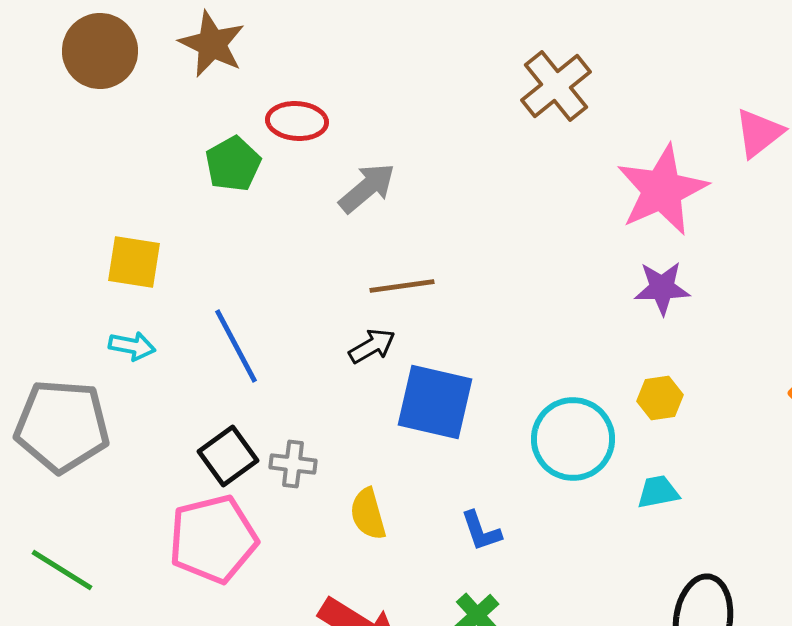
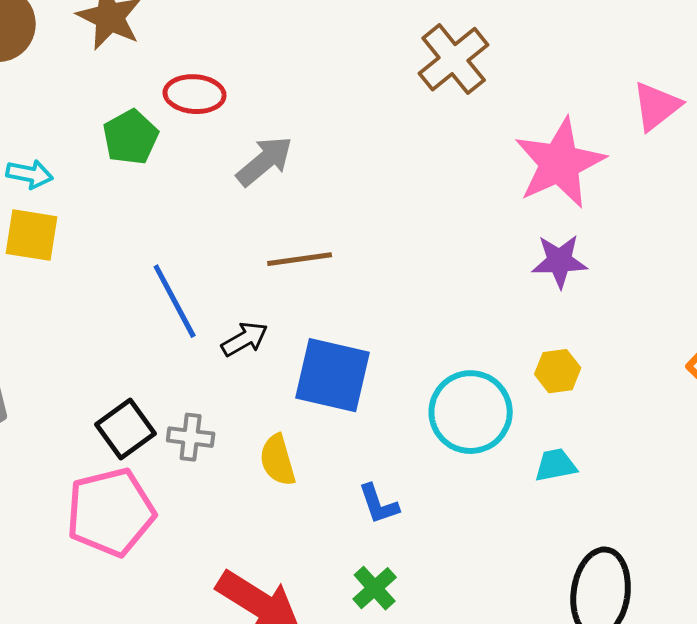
cyan arrow: (132, 346) -> (30, 174), moved
blue line: (236, 346) -> (175, 301), moved
black arrow: (372, 346) -> (245, 339), moved
yellow semicircle: (368, 514) -> (278, 460), moved

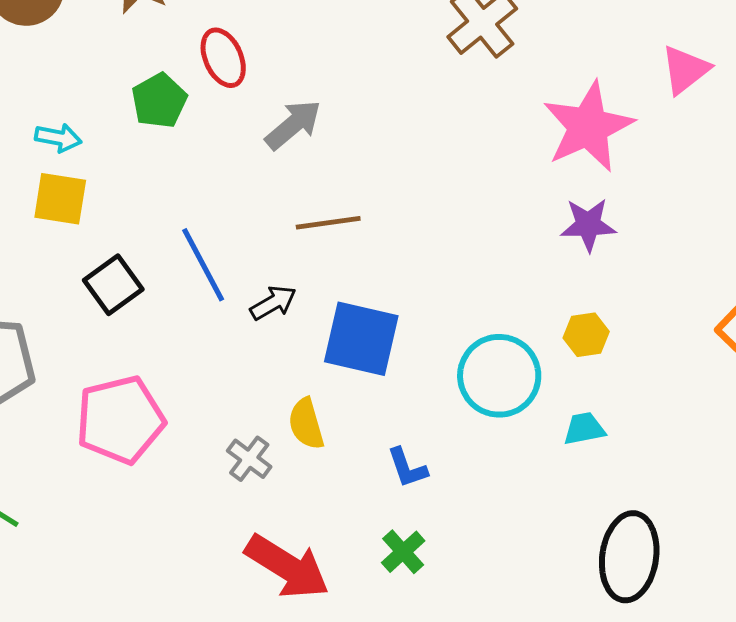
red ellipse: (195, 94) -> (223, 58), turned 62
black square: (126, 429) -> (113, 285), moved
gray cross: (191, 437) -> (249, 459), moved, turned 30
pink pentagon: (111, 512) -> (120, 420), moved

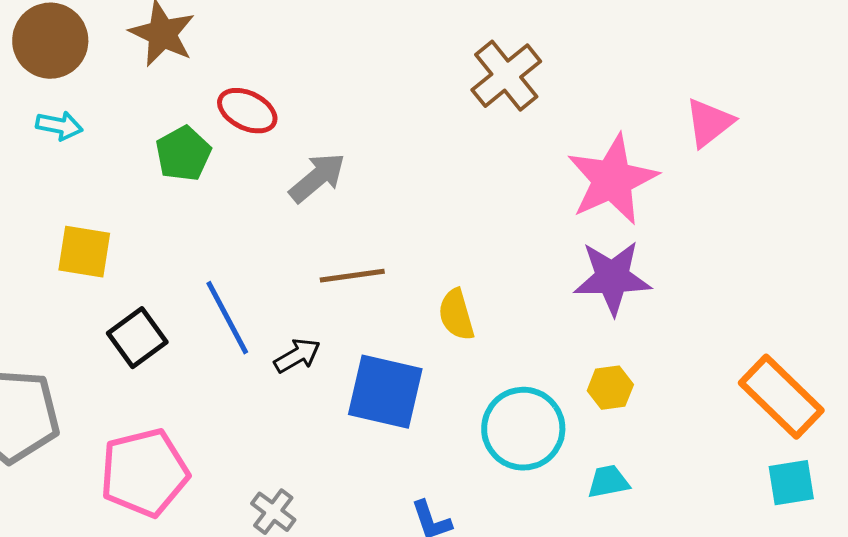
red ellipse: (223, 58) -> (247, 111), turned -40
cyan arrow: (58, 138) -> (59, 126), moved
purple star: (588, 225) -> (612, 278), size x1.4
yellow semicircle: (306, 424) -> (456, 315), moved

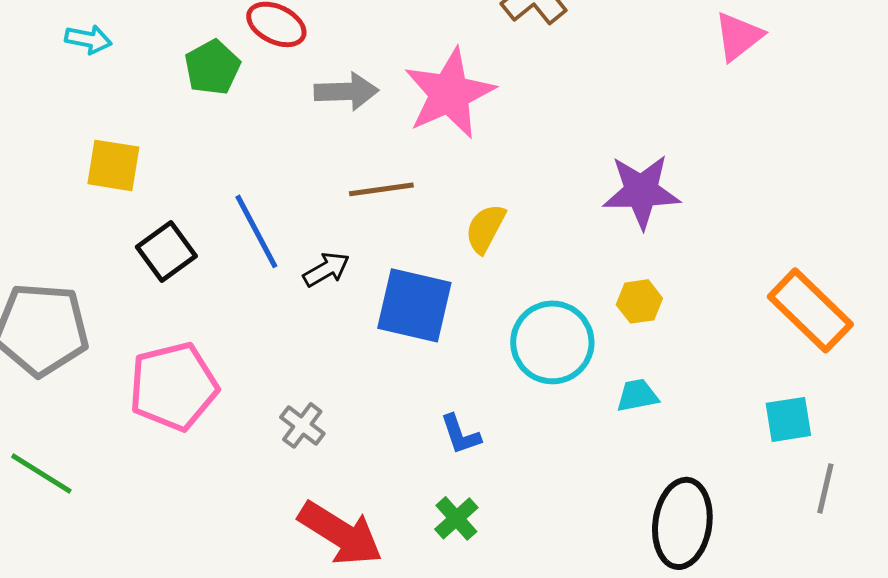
gray arrow: (317, 178) -> (346, 91), turned 38
pink star: (612, 180) -> (449, 93), moved
yellow semicircle: (456, 315) -> (485, 228), turned 44
cyan square: (791, 483) -> (788, 419), moved

